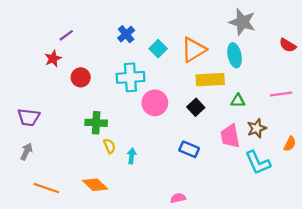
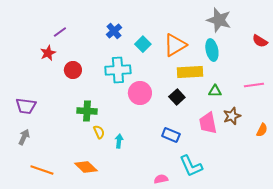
cyan L-shape: (258, 163) -> (191, 166), moved

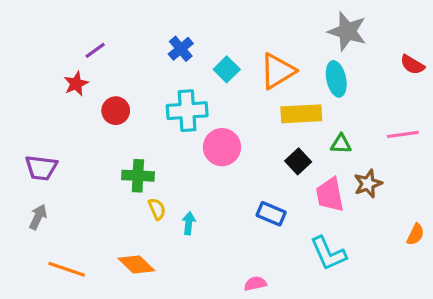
black square: (177, 97) -> (298, 161), moved
orange semicircle: (262, 130) -> (416, 234), moved
cyan L-shape: (191, 166) -> (328, 253), moved

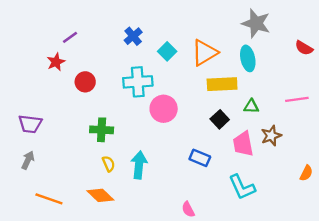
yellow semicircle: (157, 209) -> (109, 164), moved
cyan arrow: (189, 223) -> (139, 165), size x1.6
pink semicircle: (255, 284) -> (188, 209), turned -105

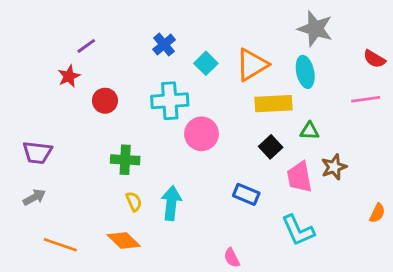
pink line: (297, 99) -> (366, 99), moved
gray arrow: (28, 160) -> (34, 197), turned 36

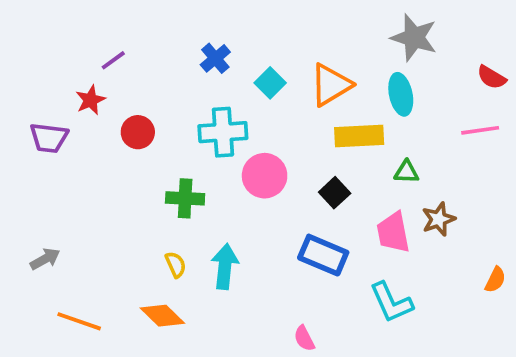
black square: (271, 147) -> (335, 193), moved
purple trapezoid: (37, 153) -> (49, 138), moved
green cross: (125, 160) -> (185, 198), moved
blue rectangle: (246, 194) -> (323, 255), size x1.4

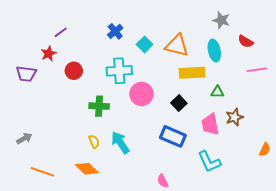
gray star: (414, 38) -> (221, 20), size x0.7
red semicircle: (492, 77) -> (246, 41), moved
orange triangle: (331, 85) -> (177, 45), turned 45
cyan arrow: (225, 266) -> (120, 142), turned -40

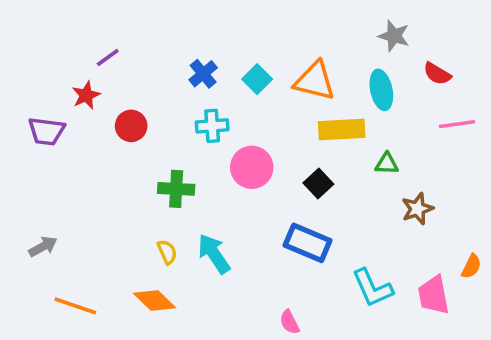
blue cross: (115, 31) -> (203, 74), moved
cyan cross: (119, 71) -> (212, 126), size x0.7
pink trapezoid: (210, 124) -> (434, 295), moved

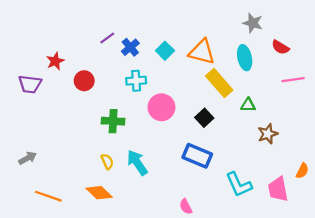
purple line: (108, 57) -> (107, 38), moved
yellow rectangle: (342, 129) -> (219, 83), turned 52

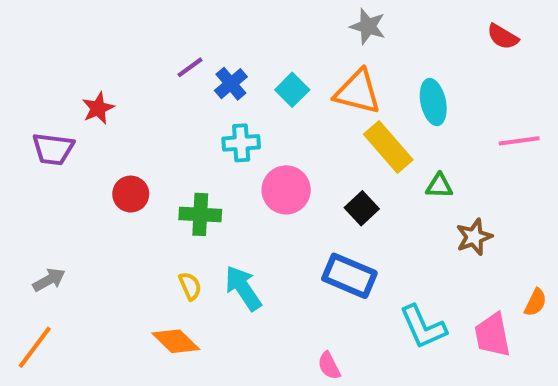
gray star: (253, 23) -> (368, 26), moved
red semicircle: (280, 47) -> (503, 37), moved
red circle: (84, 81) -> (131, 194), moved
orange line: (48, 196) -> (35, 347), moved, turned -72

